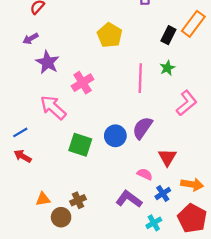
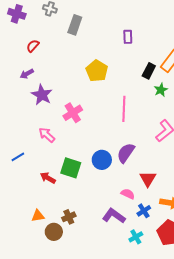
green star: (167, 68) -> (161, 90), moved
pink arrow: (53, 108) -> (47, 135), size x0.7
red arrow: (23, 156) -> (48, 178), moved

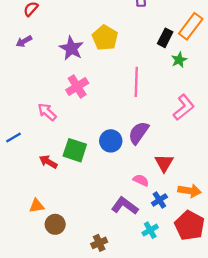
purple star: (42, 95) -> (71, 48), moved
brown cross: (69, 217) -> (99, 243), moved

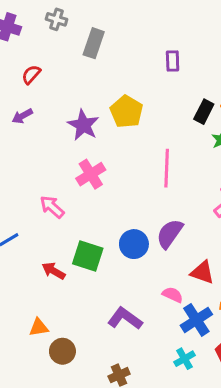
red triangle: (164, 163) -> (202, 272), turned -42
blue cross: (159, 200) -> (196, 320), size x1.5
purple L-shape: (125, 206) -> (125, 318), moved

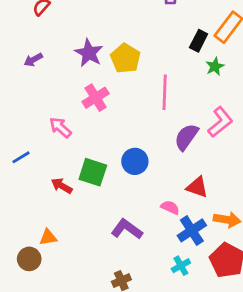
yellow pentagon: (126, 112) -> (125, 58), moved
purple arrow: (22, 116) -> (33, 60), moved
purple semicircle: (170, 234) -> (186, 137), moved
brown circle: (62, 351) -> (29, 259), moved

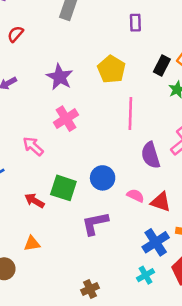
yellow pentagon: (125, 58) -> (111, 69), moved
purple semicircle: (186, 137) -> (151, 155), turned -52
pink semicircle: (170, 207) -> (135, 196), moved
purple L-shape: (127, 229) -> (95, 223), moved, turned -48
orange triangle: (48, 237) -> (32, 244), moved

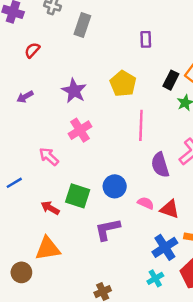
orange triangle: (32, 244) -> (48, 249), size x1.6

